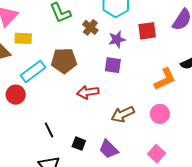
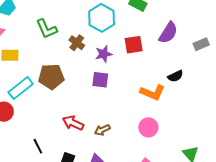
orange L-shape: (165, 79) -> (153, 92), turned 50
red arrow: (88, 92) -> (73, 123), moved, turned 35
brown arrow: (123, 114) -> (102, 130), moved, size x0.7

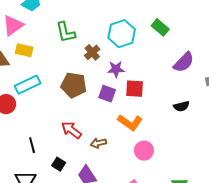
red square: (134, 45) -> (135, 89), moved
brown pentagon: (51, 77) -> (74, 85), moved
orange L-shape: (153, 92) -> (130, 122), moved

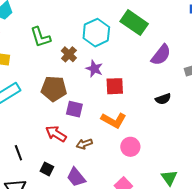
green rectangle: (160, 27) -> (134, 23), size x1.5
purple star: (116, 69) -> (94, 69), turned 30
purple square: (107, 94) -> (74, 109), moved

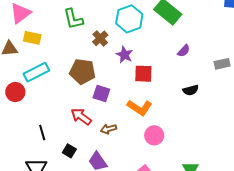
purple semicircle: (161, 55) -> (184, 51), moved, size x0.6

